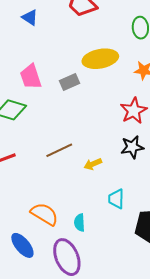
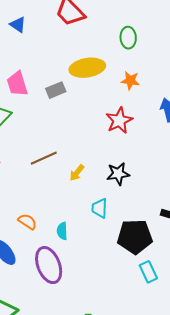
black star: (132, 147) -> (118, 174), moved
yellow arrow: (93, 164) -> (77, 173), turned -30
orange semicircle: (44, 214) -> (27, 221), size x0.7

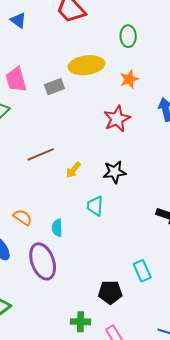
orange star: (130, 81) -> (129, 79), turned -30
black pentagon: (135, 237) -> (110, 292), moved, size x0.7

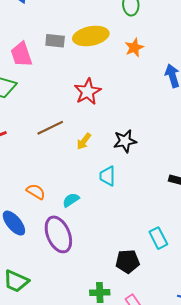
gray rectangle: (54, 87) -> (55, 41), moved, turned 30
red star: (117, 119) -> (88, 92), moved
cyan semicircle: (57, 228) -> (71, 200), turned 60

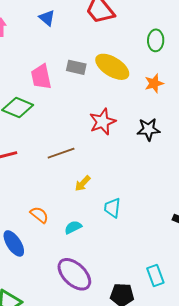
yellow ellipse: (91, 36) -> (112, 67), turned 36
yellow arrow: (84, 141) -> (83, 183), moved
black star: (125, 141) -> (148, 129), moved
purple ellipse: (58, 234) -> (74, 274), moved, turned -30

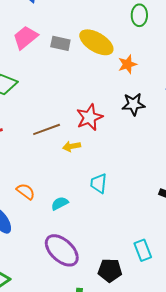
pink trapezoid: (41, 77) -> (25, 37), moved, turned 64
orange star: (154, 83) -> (127, 64), moved
red star: (103, 122) -> (90, 117), moved
yellow arrow: (83, 183) -> (72, 146), moved, turned 36

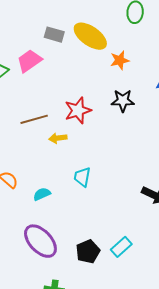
pink trapezoid: (25, 37) -> (29, 61), moved
cyan rectangle: (143, 250) -> (121, 247), turned 65
black pentagon: (110, 270) -> (88, 252), moved, turned -30

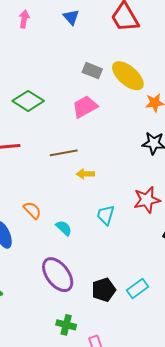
pink trapezoid: (29, 61) -> (85, 107), moved
red star: (78, 110) -> (147, 200), moved
cyan semicircle: (42, 194) -> (64, 228), turned 60

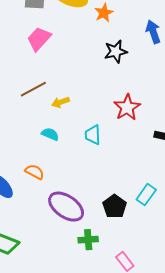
orange semicircle: (32, 210) -> (35, 172), moved
cyan semicircle: (64, 228) -> (50, 134), moved
green cross: (66, 325) -> (88, 240), moved

